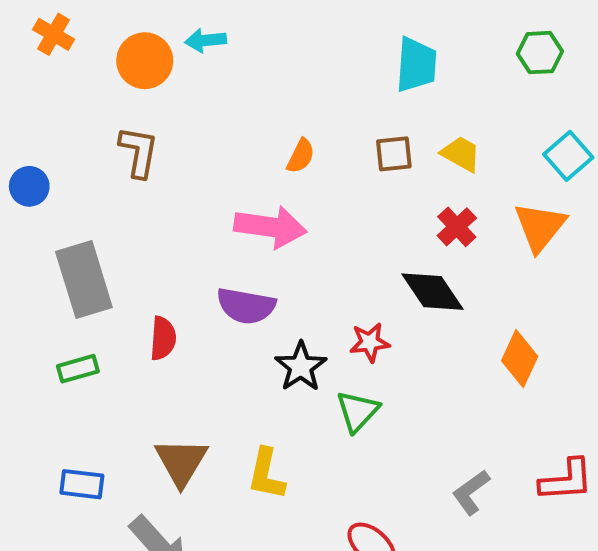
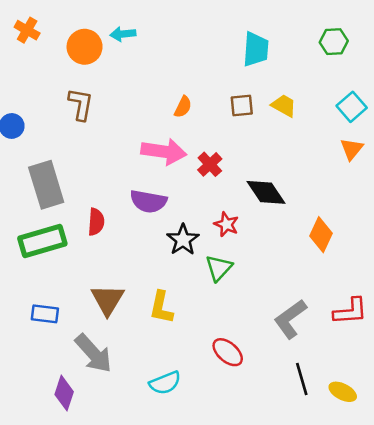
red cross: (457, 227) -> (210, 164), moved
orange triangle: (540, 227) -> (352, 149), moved, size x0.7
red star: (370, 342) -> (226, 224), turned 30
green rectangle: (78, 369) -> (42, 241), size x1.8
gray L-shape: (471, 492) -> (290, 319), size x1.4

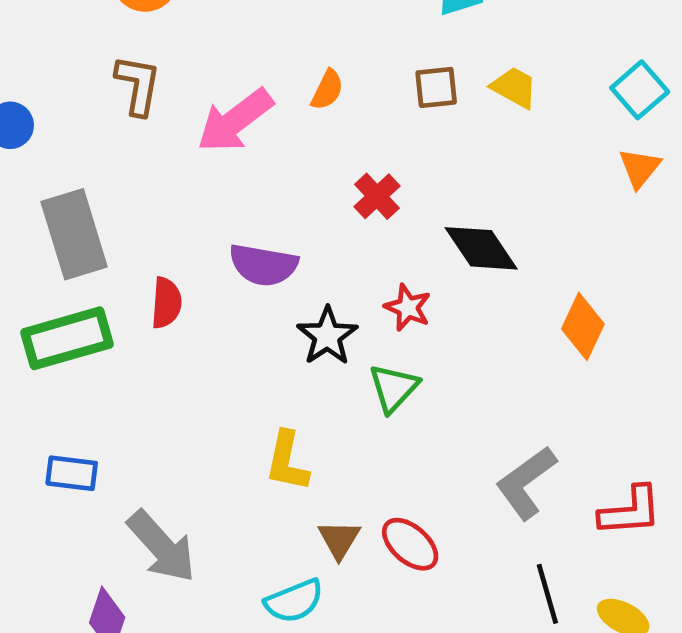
pink arrow: (164, 152) -> (235, 121), moved, turned 135
brown triangle: (108, 300) -> (339, 539), moved, size x0.7
red L-shape: (350, 311) -> (630, 511), moved

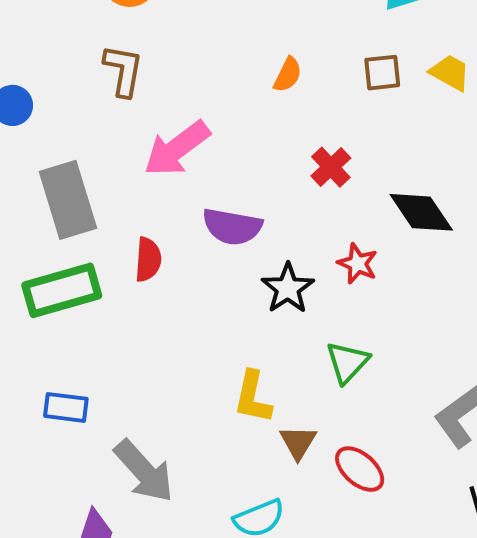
pink arrow: (235, 121) -> (177, 149), moved
green triangle: (394, 388) -> (347, 362), moved
brown triangle: (339, 539) -> (298, 442), moved

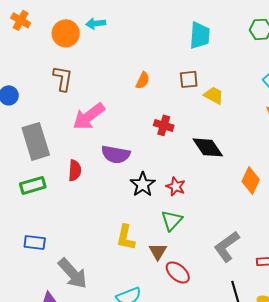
yellow trapezoid: (450, 73) -> (214, 95), moved
red cross: (331, 167) -> (164, 125), turned -30
red star: (358, 264) -> (176, 186), moved
green rectangle: (62, 290) -> (33, 185), size x0.7
brown triangle: (298, 442) -> (158, 251), moved

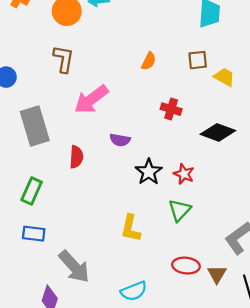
black diamond: (208, 147) -> (218, 132), turned -36
purple semicircle: (116, 154) -> (120, 140), size x0.7
green rectangle: (33, 185) -> (32, 191), moved, turned -50
brown triangle: (158, 251) -> (217, 274), moved
red ellipse: (178, 272) -> (186, 266), turned -35

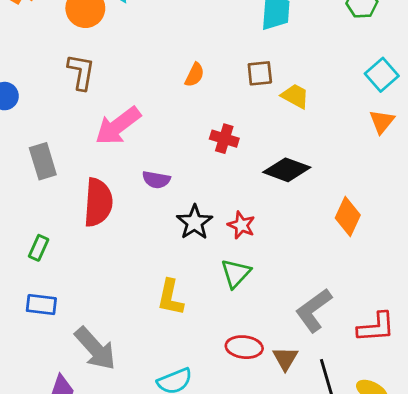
gray rectangle: (35, 126) -> (43, 161), size x0.7
red semicircle: (76, 157) -> (98, 202), size x1.6
green rectangle: (32, 191) -> (39, 248), size x0.7

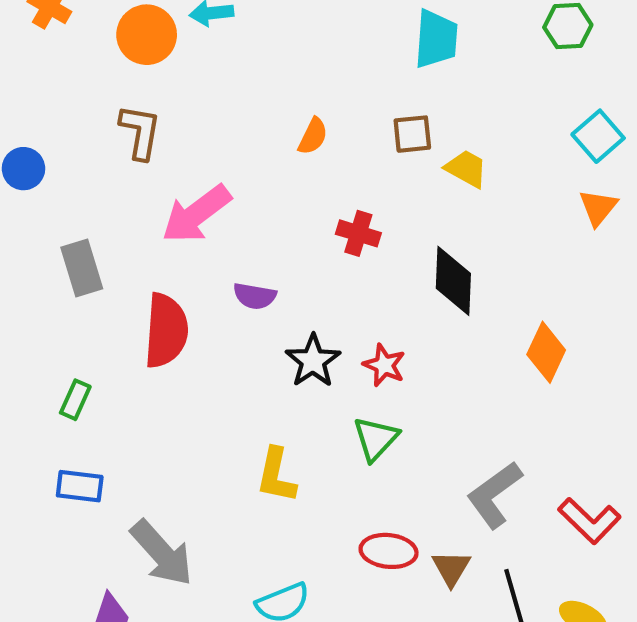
black diamond: (287, 170) -> (453, 281), turned 72
red L-shape: (376, 327) -> (589, 521), turned 48

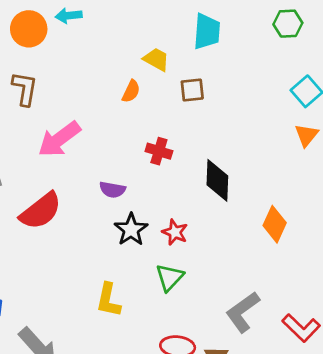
yellow trapezoid: (466, 169) -> (156, 59), moved
purple semicircle: (255, 296) -> (112, 190), moved
red semicircle: (166, 331) -> (41, 211), turned 48

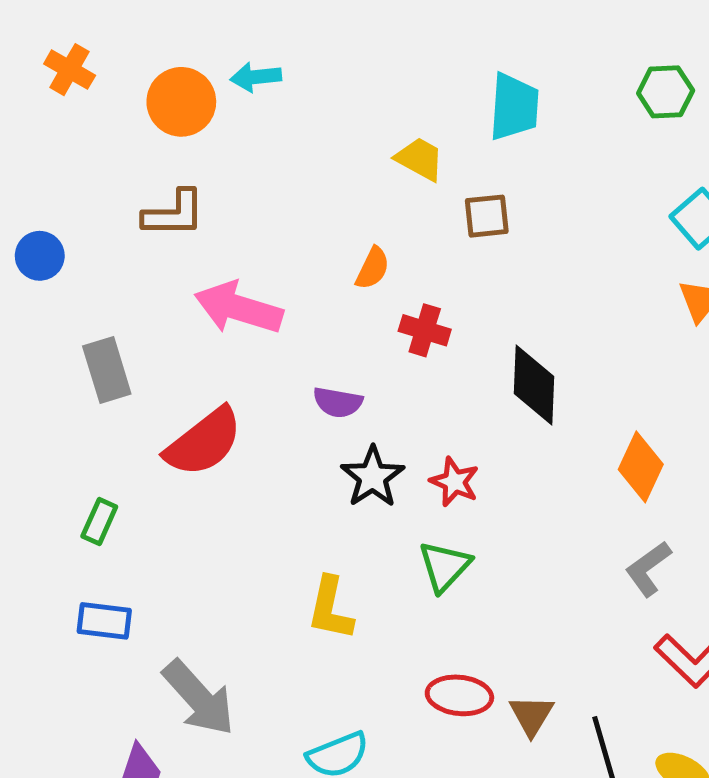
brown L-shape: (25, 89) -> (174, 214), turned 80
orange semicircle: (131, 91) -> (373, 268), moved
pink arrow: (59, 139) -> (238, 308), turned 54
gray L-shape: (243, 312) -> (648, 569), moved, size x0.7

